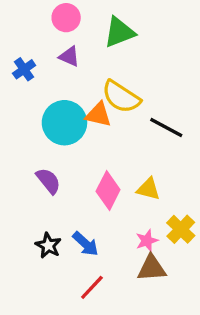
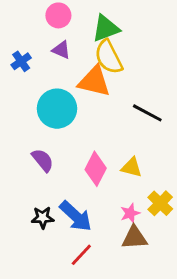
yellow semicircle: (121, 97) -> (109, 57), moved, turned 30
orange triangle: (98, 115) -> (94, 81), moved, size x1.4
blue arrow: (85, 244) -> (76, 216), size x1.4
black star: (48, 245) -> (43, 218), turned -30

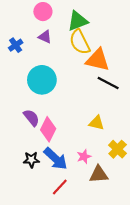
orange triangle: (94, 81) -> (98, 60), moved
pink diamond: (96, 169) -> (48, 129), moved
pink star: (130, 213) -> (84, 157), moved

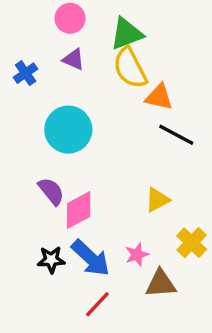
orange triangle: (98, 60) -> (159, 97), size x0.7
yellow triangle: (97, 123) -> (157, 200), turned -42
pink diamond: (48, 129) -> (79, 210), turned 35

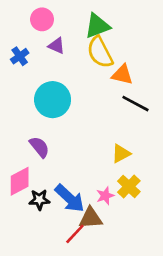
pink circle: (70, 18) -> (42, 19), moved
pink diamond: (79, 210) -> (20, 181), moved
yellow cross: (192, 243) -> (129, 186), moved
brown triangle: (161, 284) -> (91, 218), moved

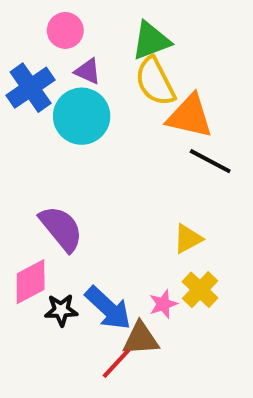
blue cross: (20, 56) -> (31, 88), size x1.6
orange triangle: (122, 75) -> (190, 116), size x1.4
cyan circle: (53, 100) -> (82, 116), moved
purple semicircle: (39, 147) -> (61, 228), size x1.4

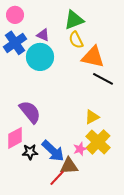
pink circle: (65, 30) -> (15, 15), moved
yellow semicircle: (155, 81) -> (76, 40), size x0.7
yellow cross: (200, 290) -> (98, 142), size x1.4

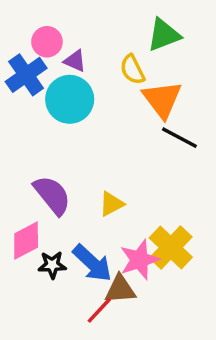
pink circle: (15, 15) -> (47, 42), moved
green triangle: (74, 20) -> (164, 35), moved
orange triangle: (93, 57) -> (162, 99), turned 40
yellow triangle: (92, 117) -> (111, 204), moved
pink star: (80, 149) -> (139, 260), size x1.6

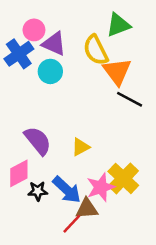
purple triangle: (75, 61) -> (54, 44), size x1.5
yellow semicircle: (132, 70) -> (96, 50), size x1.4
cyan circle: (70, 99) -> (50, 71), size x0.7

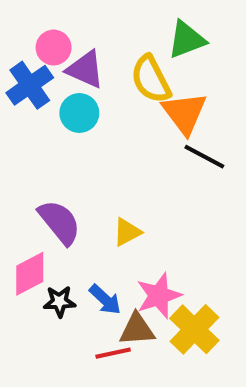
yellow cross: (123, 178) -> (194, 329), moved
blue arrow: (67, 190) -> (105, 300), size x0.7
red line: (72, 224) -> (113, 353), turned 35

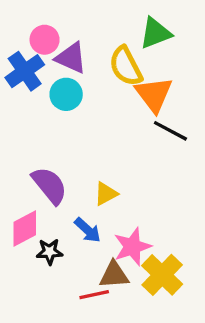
blue arrow: (105, 300) -> (88, 230), moved

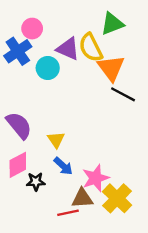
purple triangle: (71, 58) -> (68, 49), moved
purple semicircle: (50, 185) -> (19, 125), moved
yellow triangle: (106, 194) -> (56, 140), moved, turned -36

